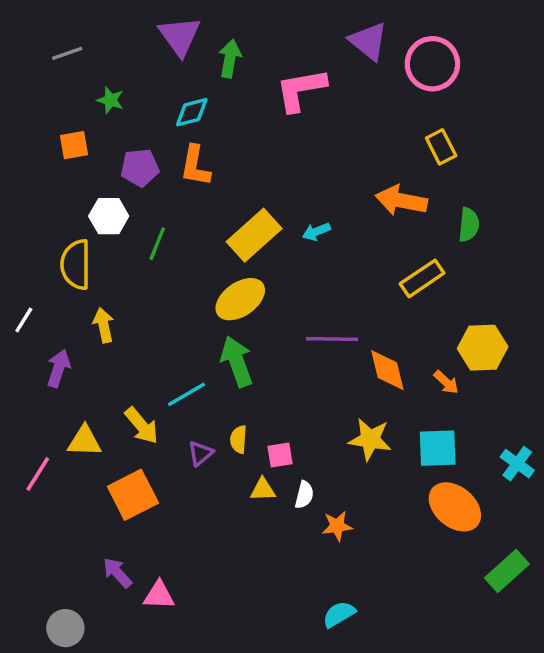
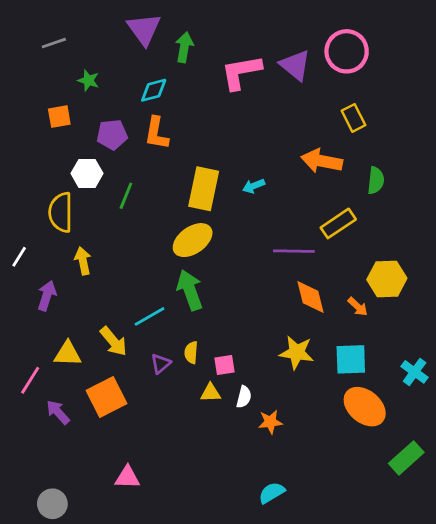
purple triangle: (368, 41) -> (295, 65), moved
yellow rectangle: (254, 235) -> (204, 189), turned -36
purple line: (332, 339) -> (294, 251), moved
purple arrow: (117, 573) -> (58, 412), moved

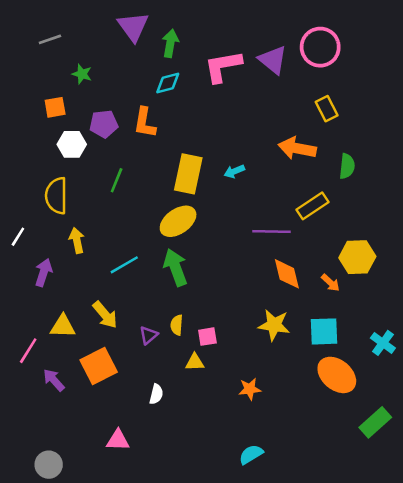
cyan diamond: (154, 90) -> (168, 83), moved
white hexagon: (87, 173) -> (72, 144), moved
cyan line: (150, 316) -> (124, 265), moved
white semicircle: (244, 397) -> (156, 394), moved

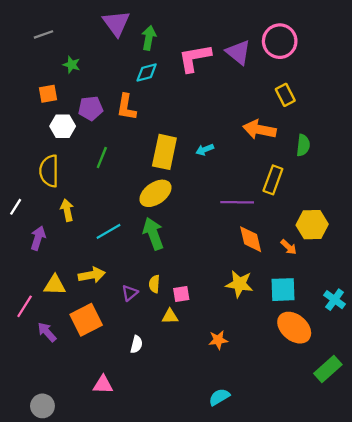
yellow rectangle: (312, 206) -> (273, 180), turned -36
yellow arrow: (105, 315) -> (92, 275), turned -60

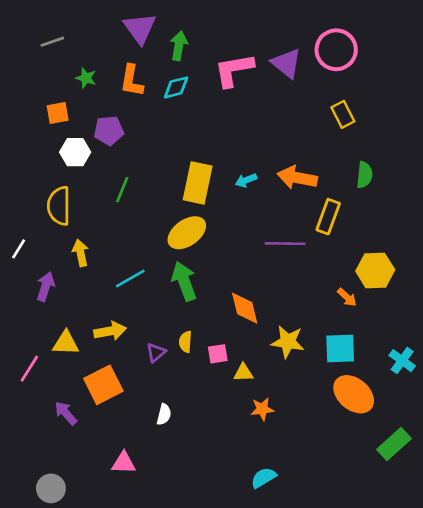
orange L-shape: (126, 107) -> (132, 81), moved
orange arrow: (260, 130) -> (297, 178), moved
orange diamond: (251, 239) -> (245, 308), moved
yellow triangle: (170, 316) -> (243, 373), moved
purple arrow: (47, 332) -> (66, 413), moved

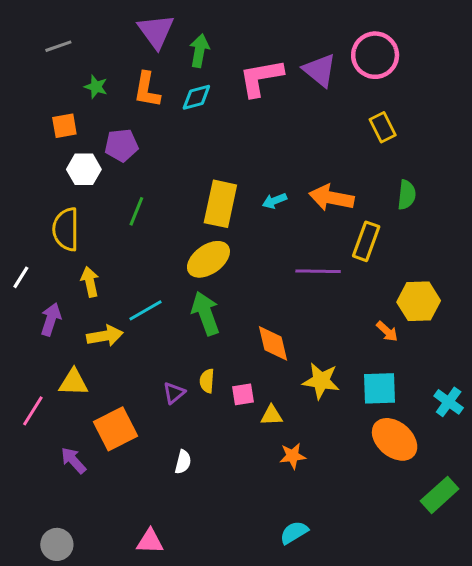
yellow arrow: (110, 331) -> (105, 336), moved
pink triangle: (124, 463) -> (150, 541), moved

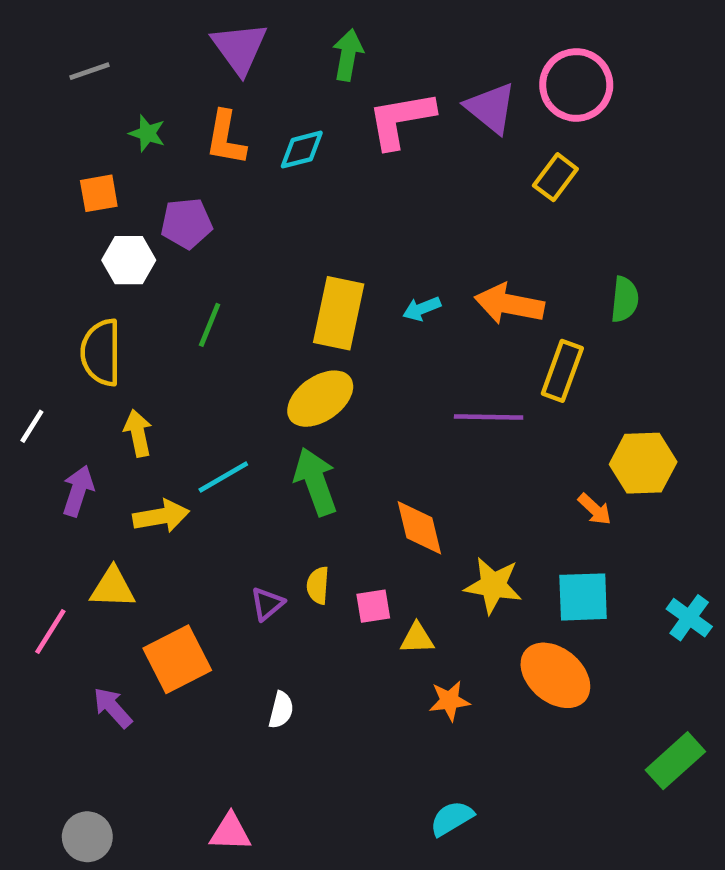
green arrow: (199, 51) -> (348, 55), moved
yellow rectangle: (383, 127) -> (555, 177), moved, turned 64
orange ellipse: (395, 439) -> (555, 675), moved

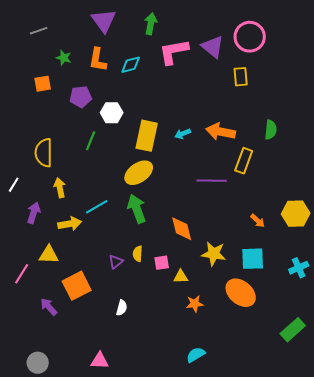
yellow rectangle: (555, 177) -> (241, 77), turned -42
white hexagon: (129, 260) -> (112, 113), moved
yellow hexagon: (643, 463) -> (296, 214), moved
cyan cross: (689, 618) -> (299, 268), turned 30

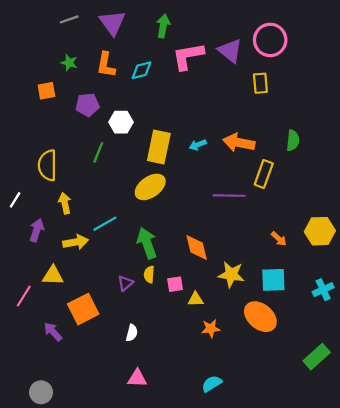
gray line: (39, 31) -> (69, 19), moved
green arrow: (137, 209) -> (147, 243), moved
pink triangle: (100, 361) -> (137, 378), moved

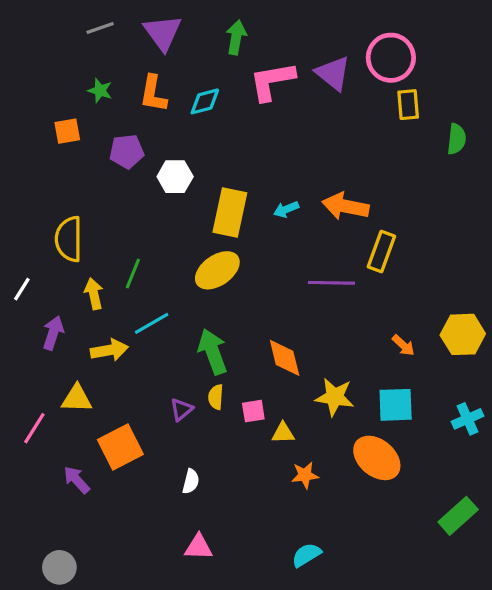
yellow rectangle: (260, 83) -> (408, 105), moved
green semicircle: (293, 140) -> (457, 139), moved
green line: (98, 152) -> (133, 273), moved

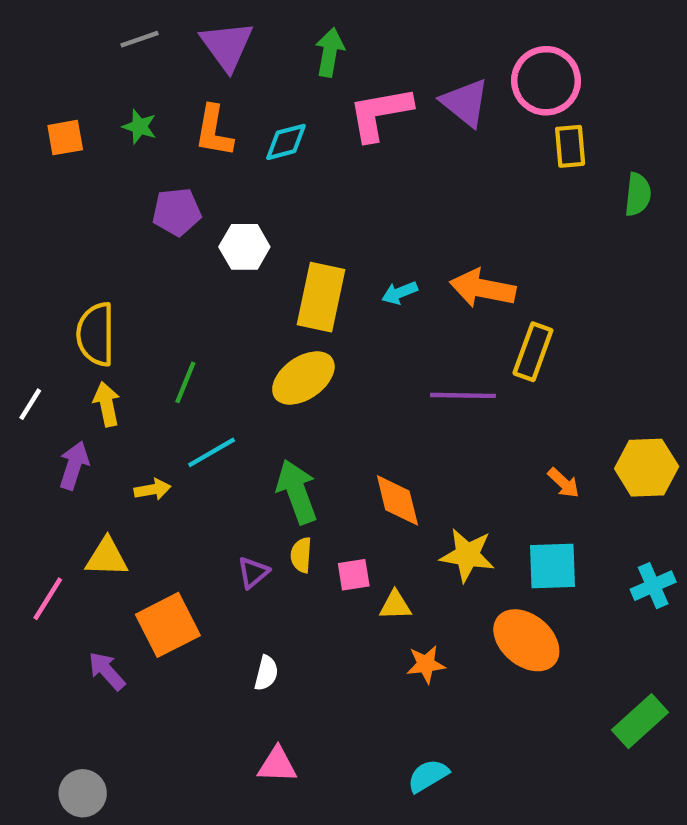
orange square: (67, 131) -> (65, 138), moved
yellow arrow: (94, 294) -> (107, 404), moved
yellow arrow: (109, 350) -> (153, 489), size x0.7

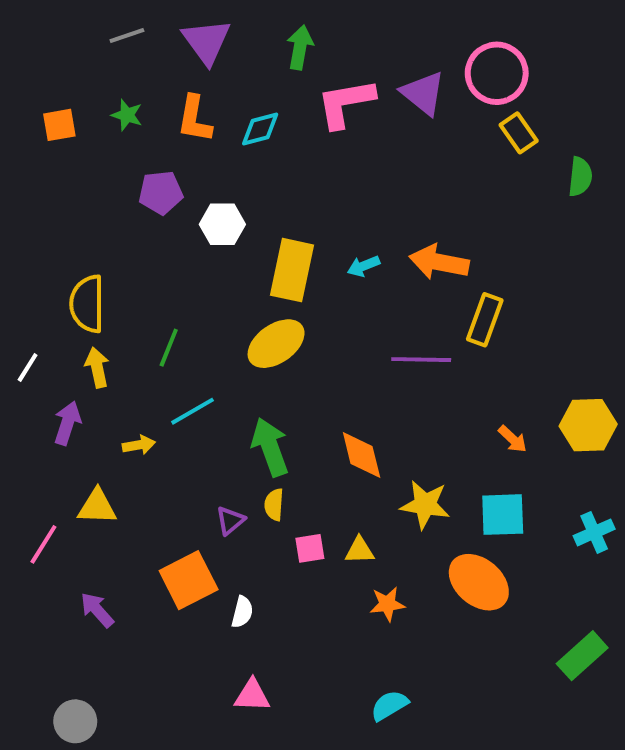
yellow rectangle: (570, 146) -> (519, 133), turned -30
pink square: (354, 575) -> (310, 548), moved
orange square: (168, 625) -> (189, 580), moved

